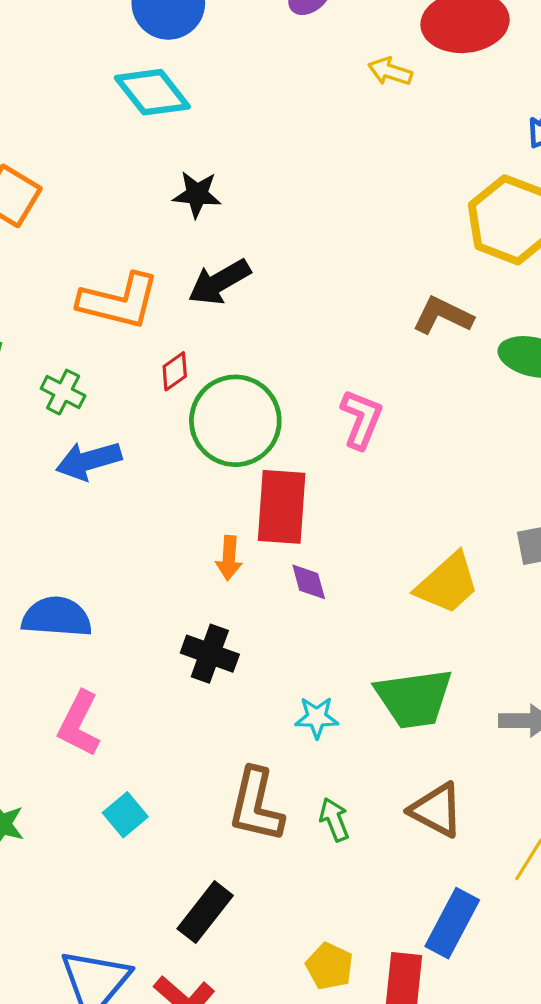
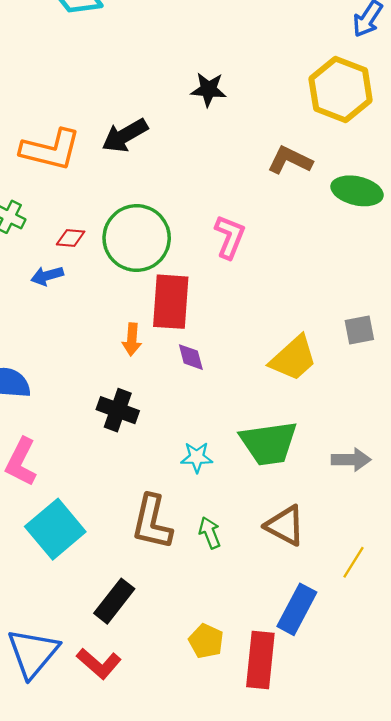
black star: (197, 194) -> (209, 90), moved
red diamond: (175, 371) -> (71, 238), moved, turned 40
blue arrow: (89, 461) -> (47, 276), moved, size x0.7
cyan square: (125, 815) -> (55, 529), size x1.8

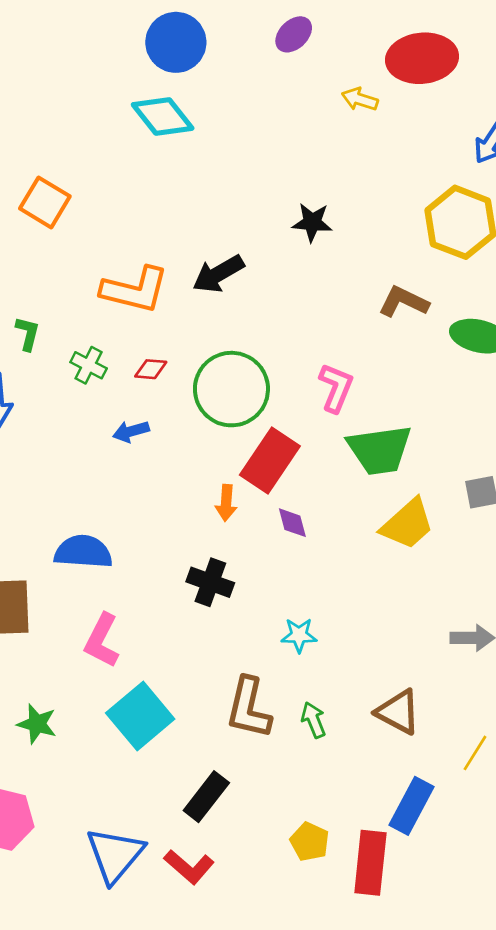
red diamond: (71, 238) -> (151, 369), moved
red rectangle: (171, 302) -> (270, 461), turned 30
green trapezoid: (269, 443) -> (380, 450), moved

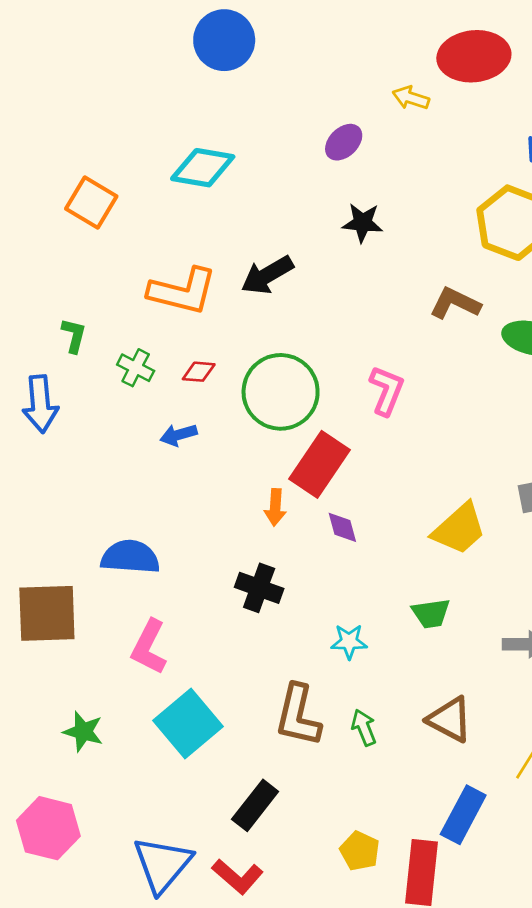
purple ellipse: (294, 34) -> (344, 142), moved
cyan diamond: (163, 116) -> (203, 168), moved, turned -42
green trapezoid: (380, 450) -> (431, 613), moved, size x0.6

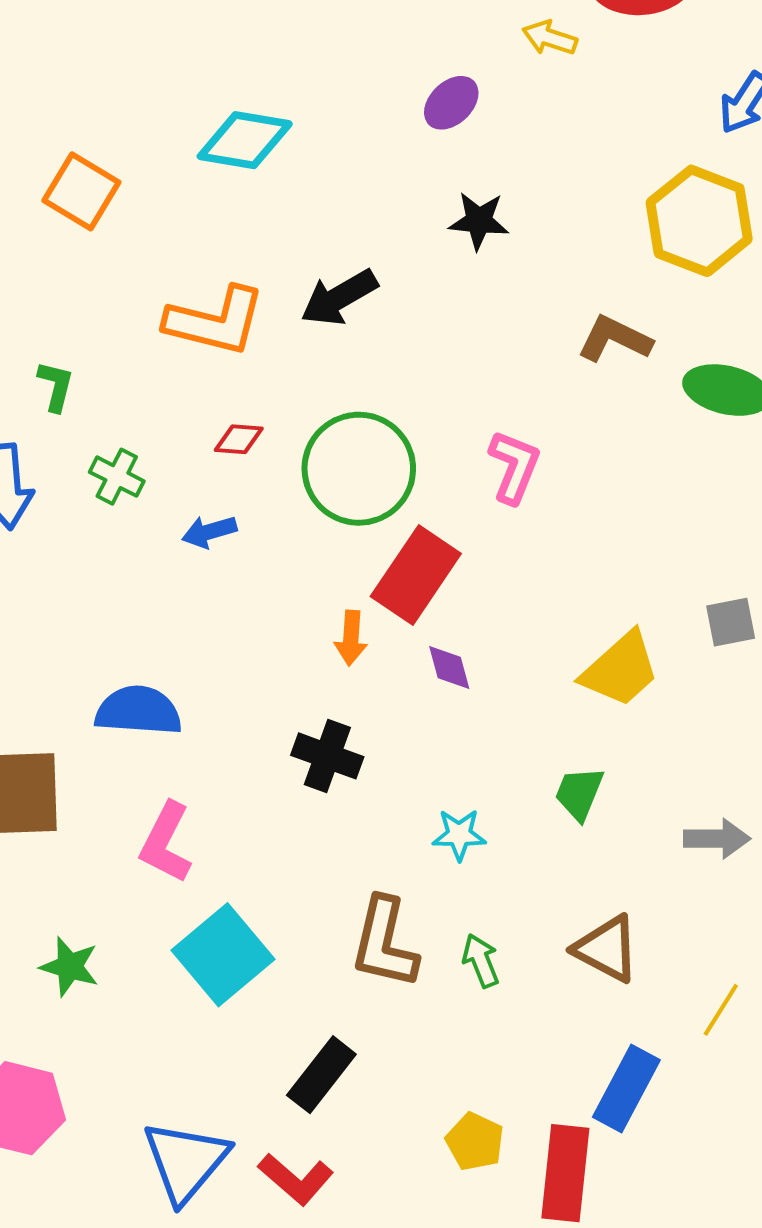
green cross: (136, 368) -> (117, 477), moved
green trapezoid: (431, 613) -> (579, 793), turned 120

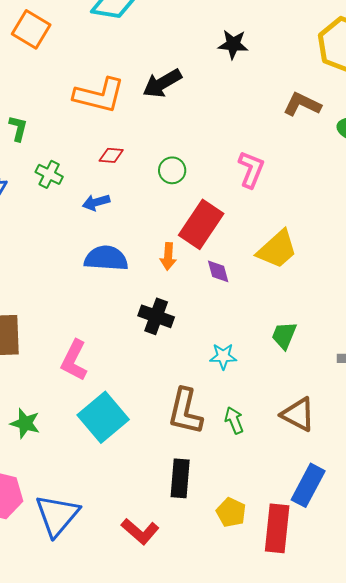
green circle: (359, 469) -> (172, 170), size x0.5
yellow trapezoid: (620, 669) -> (277, 249), moved
blue semicircle: (138, 711) -> (106, 258), moved
black rectangle: (321, 1075) -> (180, 478), moved, turned -33
blue triangle: (186, 1161) -> (57, 515), moved

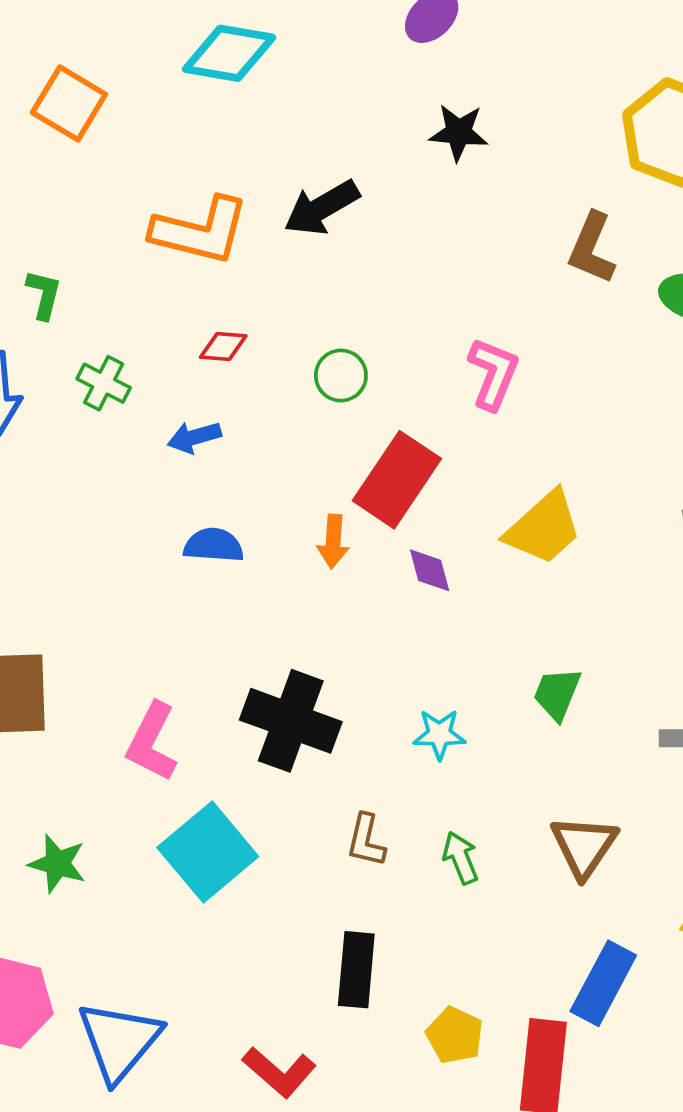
brown L-shape: (302, 104) -> (592, 248), turned -93
blue semicircle: (106, 258) -> (214, 545), size x0.7
black cross: (156, 316) -> (291, 721), moved, size x1.4
brown L-shape: (185, 411) -> (366, 840), size x0.6
brown triangle: (298, 414) -> (584, 846), turned 36

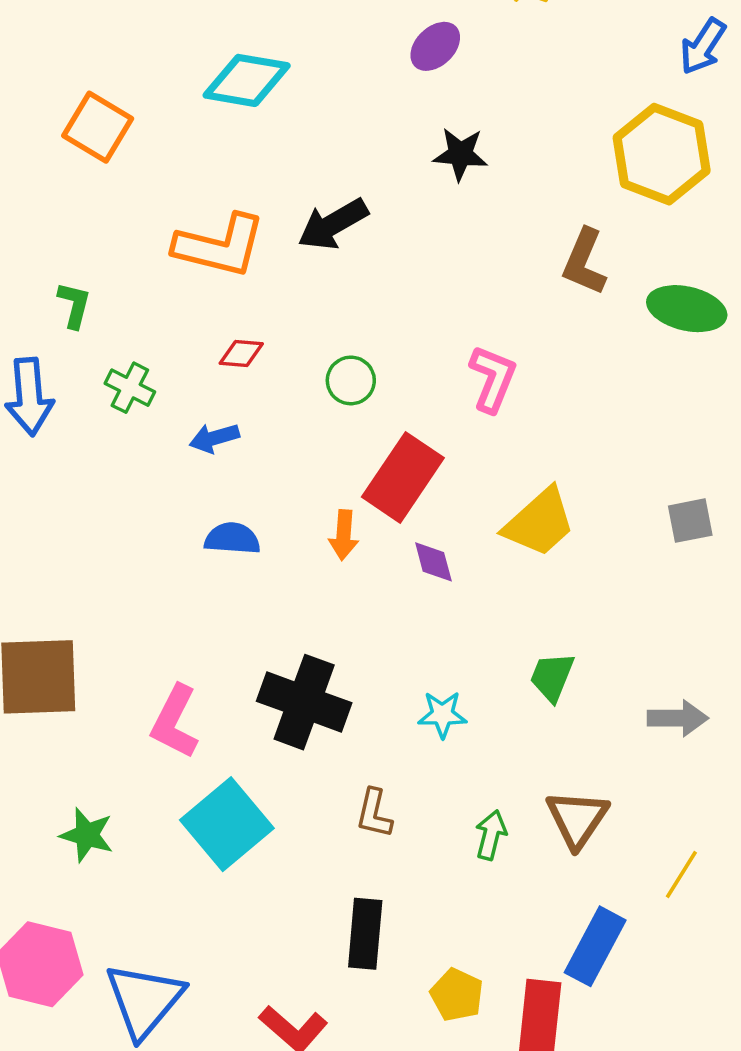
green arrow: (461, 858) -> (491, 835), moved, turned 36

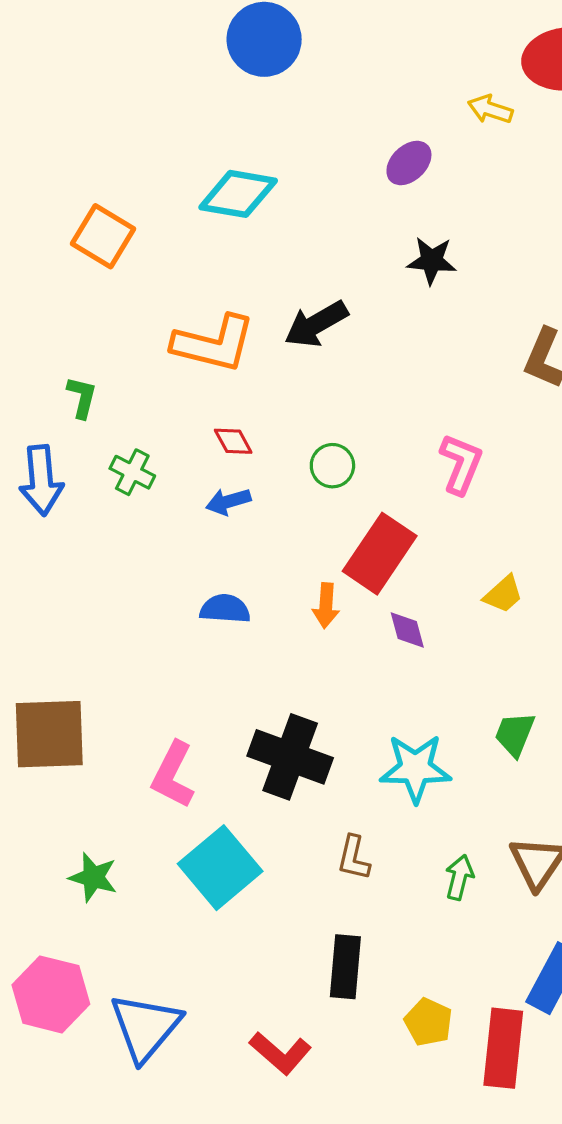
red diamond: (241, 354) -> (233, 441), turned 57
blue arrow: (214, 438) -> (228, 501), moved
yellow trapezoid: (539, 522) -> (503, 594), size x0.6
cyan star: (442, 715) -> (415, 768), size x1.6

